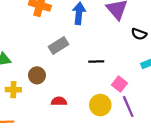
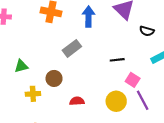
black line: (96, 61) -> (117, 60), moved

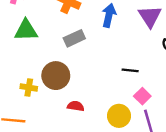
gray rectangle: (72, 48) -> (74, 38), moved
green triangle: (21, 66) -> (26, 30), moved, size x1.5
brown circle: (54, 78) -> (56, 76), size x1.5

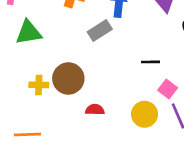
gray rectangle: (74, 38) -> (100, 30), moved
yellow cross: (29, 87) -> (39, 85), moved

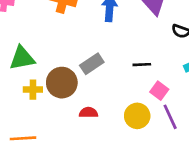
gray rectangle: (100, 30) -> (92, 64), moved
green triangle: (29, 32) -> (22, 58), moved

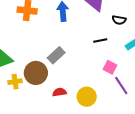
black line: (142, 65) -> (100, 41), moved
yellow circle: (137, 116) -> (87, 97), moved

